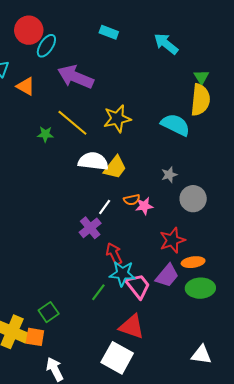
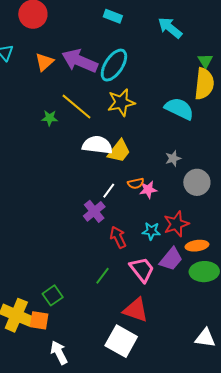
cyan ellipse: (46, 46) -> (114, 65), moved, size x1.4
orange triangle: (26, 86) -> (44, 62), moved, turned 48
cyan star: (122, 274) -> (151, 231), moved, size x0.7

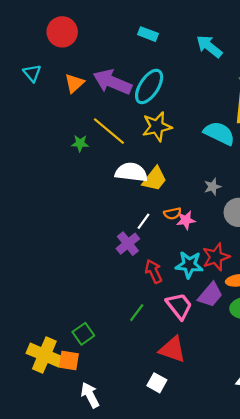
cyan star: (151, 231) -> (189, 265), size x1.4
white square: (121, 341) -> (157, 383), size x0.6

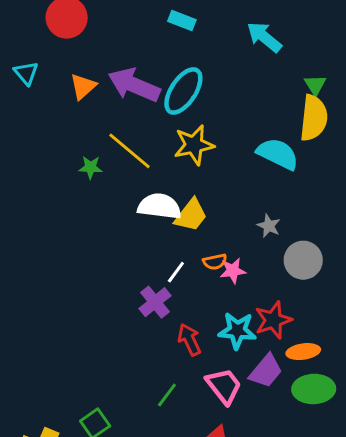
gray star: (213, 187) -> (269, 226), turned -30

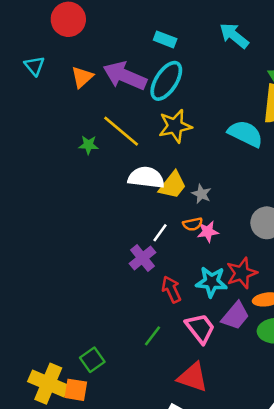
cyan rectangle: (182, 21) -> (165, 39), moved
gray star: (269, 226) -> (201, 194), moved

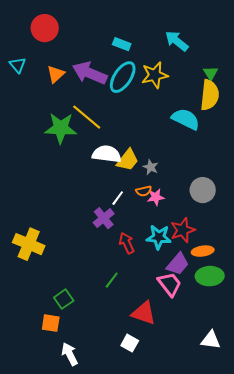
yellow star: (175, 126) -> (155, 75), moved
green star: (88, 145) -> (61, 128), size x2.0
pink trapezoid: (200, 328) -> (170, 284), moved
yellow cross: (48, 384) -> (29, 244), moved

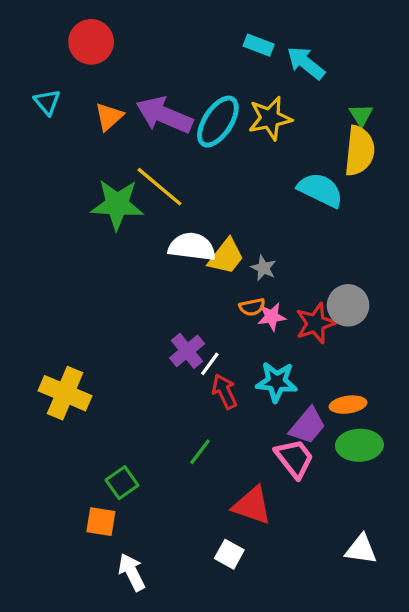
cyan rectangle: (122, 44) -> (259, 45), moved
white line: (118, 198) -> (210, 364), moved
red star: (183, 230) -> (316, 323), moved

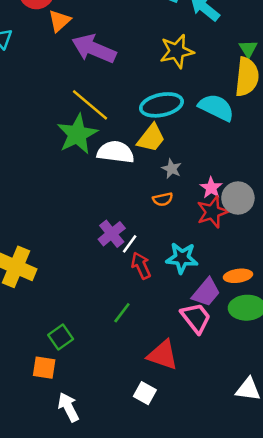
orange triangle: (109, 117) -> (59, 21), moved
cyan ellipse: (218, 122) -> (161, 105), moved, turned 45
green star: (117, 205) -> (77, 134), moved, turned -30
yellow trapezoid: (226, 257) -> (151, 138), moved
pink star: (272, 317) -> (211, 188), moved, turned -30

